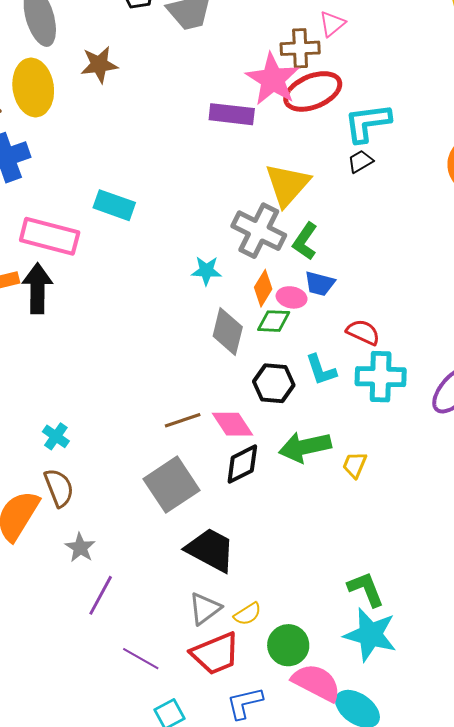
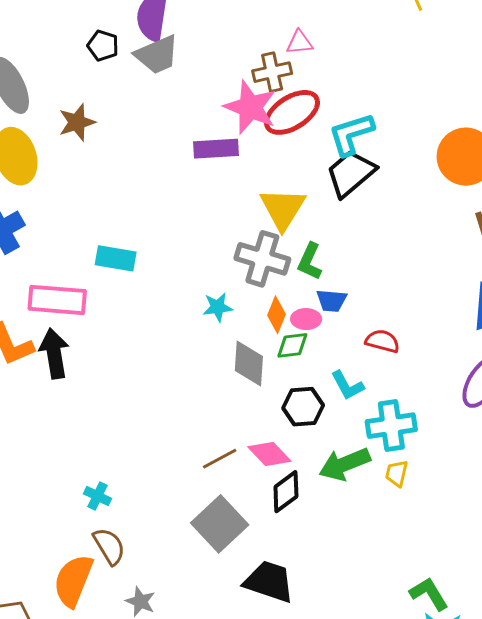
pink triangle: (332, 24) -> (299, 42), turned 44
black trapezoid: (360, 161) -> (351, 173), size x2.0
cyan cross: (381, 377) -> (391, 426), moved

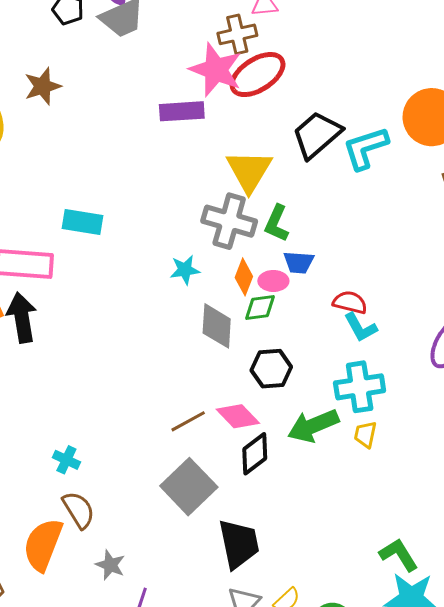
cyan L-shape: (351, 134) -> (365, 148), moved
cyan L-shape: (347, 385) -> (361, 327), moved
black trapezoid: (269, 582) -> (239, 544), turned 60

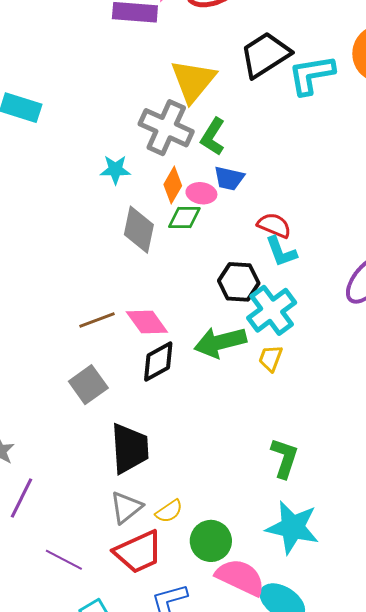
black hexagon: (271, 369) -> (239, 282), moved
cyan cross: (360, 387) -> (272, 310), turned -36
gray square: (189, 487) -> (88, 385), size x0.7
green L-shape: (399, 555) -> (284, 458), moved, turned 42

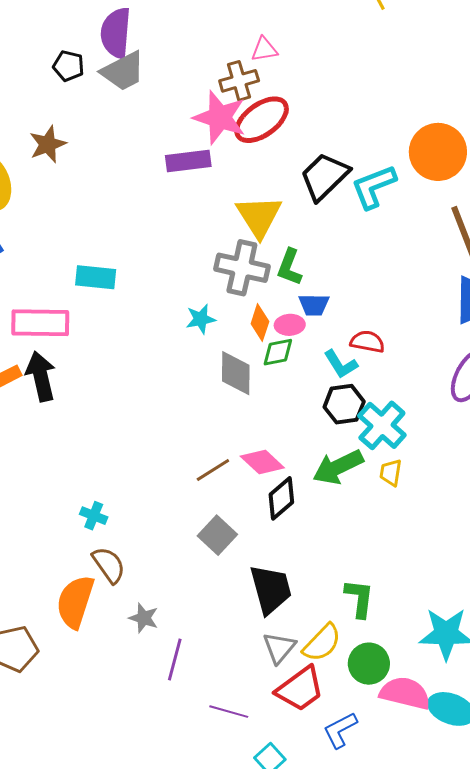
cyan L-shape: (281, 252) -> (341, 364), moved
green L-shape: (284, 458) -> (359, 598), moved
yellow semicircle: (169, 511) -> (322, 643), size x1.5

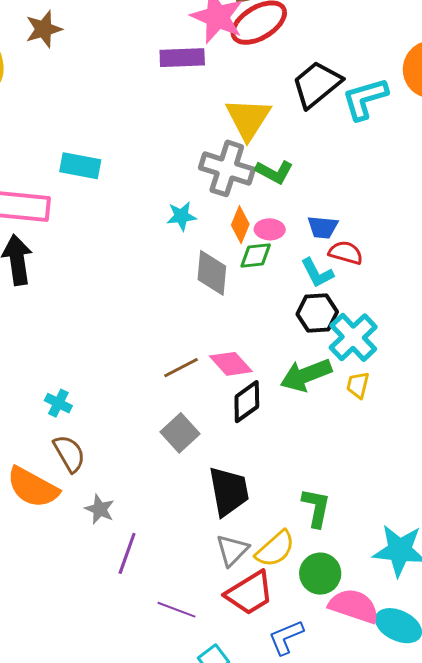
green L-shape: (289, 267) -> (274, 172), turned -87
blue trapezoid: (314, 305) -> (323, 227), moved
orange semicircle: (75, 602) -> (33, 487), turned -84

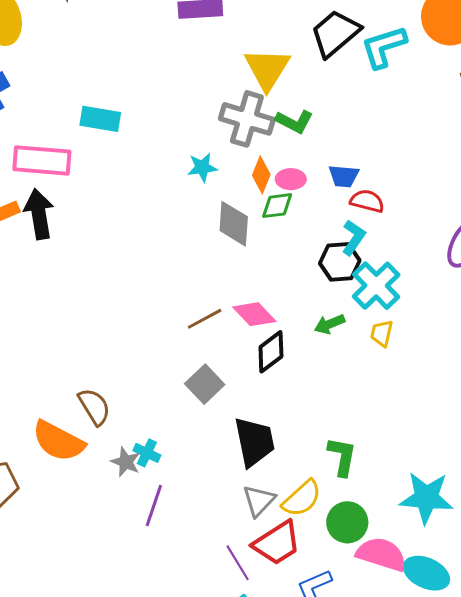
cyan L-shape: (317, 273) -> (354, 237), moved, turned -117
green arrow: (306, 375) -> (330, 324), size x0.6
cyan cross: (58, 403) -> (147, 453), moved
purple line: (177, 610) -> (238, 563), moved, turned 39

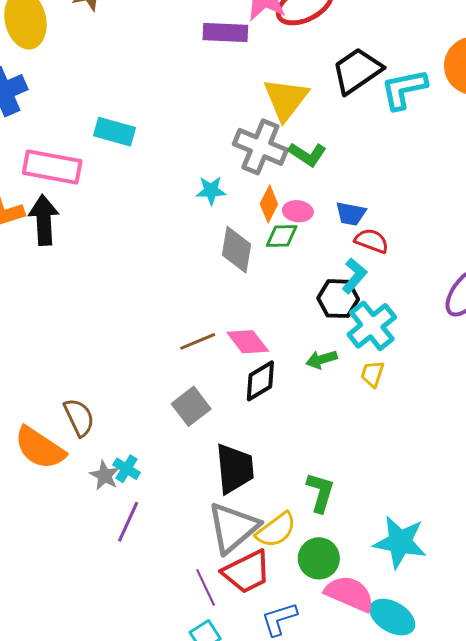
gray triangle: (259, 501) -> (233, 528), size x1.6

